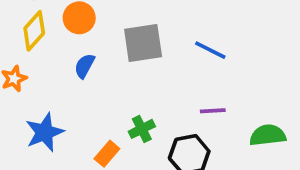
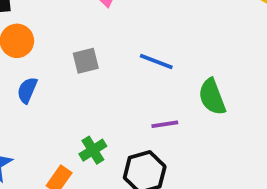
gray square: (143, 43) -> (86, 61), size x0.6
green semicircle: (268, 135) -> (212, 97), moved, turned -99

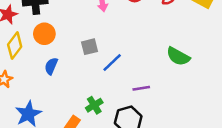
blue line: (156, 62) -> (112, 63), moved, turned -65
green semicircle: (212, 97) -> (178, 56), moved, turned -40

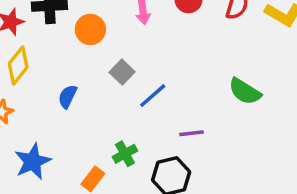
orange circle: (44, 34) -> (90, 29), moved
gray square: (89, 47) -> (122, 72), turned -35

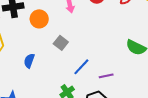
blue line: (153, 96) -> (81, 67), moved

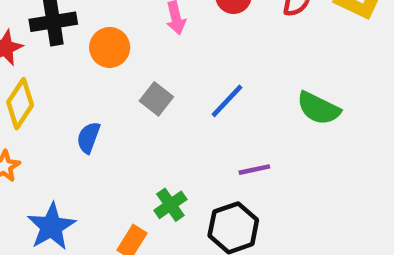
blue line: (81, 67) -> (227, 101), moved

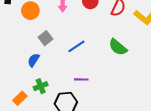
green semicircle: (318, 108) -> (118, 47), moved
blue semicircle: (88, 138) -> (34, 60), moved

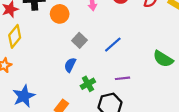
green semicircle: (118, 47) -> (163, 59), moved
green cross: (41, 86) -> (88, 84), moved

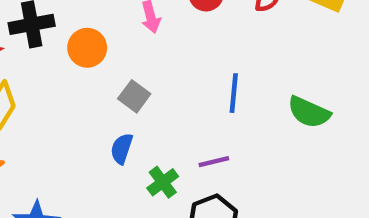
blue line: (113, 45) -> (234, 93), moved, turned -36
purple line: (123, 78) -> (214, 162), moved

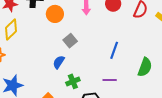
green semicircle: (309, 112) -> (145, 67), turned -108
purple line: (214, 162) -> (110, 80), moved

